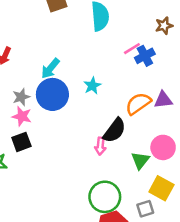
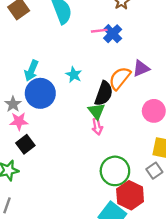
pink line: (132, 49) -> (99, 31), turned 42
black semicircle: (115, 130) -> (104, 93), moved
green triangle: (140, 160) -> (96, 111), moved

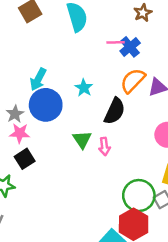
orange semicircle: (120, 78) -> (133, 81), moved
green triangle: (96, 111) -> (82, 140), moved
green circle: (115, 171) -> (139, 196), moved

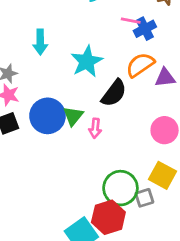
cyan arrow: (38, 79) -> (40, 42), turned -40
cyan star: (84, 88) -> (87, 61), size x1.6
blue circle: (46, 105) -> (48, 116), moved

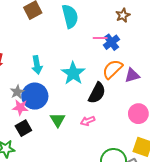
blue circle: (48, 116) -> (35, 96), moved
green triangle: (73, 116) -> (58, 120), moved
pink arrow: (95, 128) -> (88, 121), turned 72

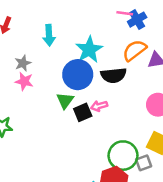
black semicircle: (97, 93) -> (114, 75), turned 50
blue circle: (35, 96) -> (78, 75), moved
black square: (23, 128) -> (83, 112), moved

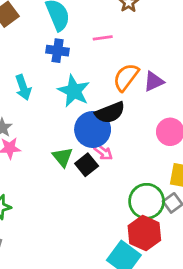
blue cross: (137, 20) -> (58, 51), moved, turned -36
blue circle: (78, 75) -> (93, 130), moved
pink arrow: (99, 106) -> (103, 152), turned -112

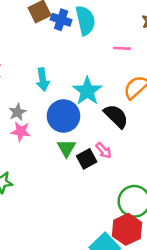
blue cross: (58, 51) -> (61, 20), moved
black semicircle: (110, 113) -> (116, 116), turned -124
blue circle: (93, 130) -> (63, 116), moved

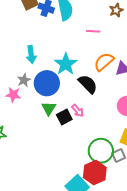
gray star: (17, 112) -> (24, 80), moved

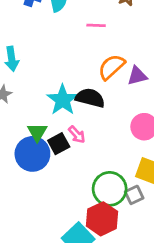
cyan star: (66, 64) -> (63, 100), moved
blue circle: (47, 83) -> (32, 154), moved
black semicircle: (88, 84) -> (90, 98), turned -30

